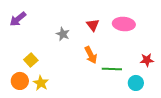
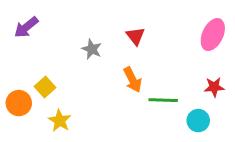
pink ellipse: (124, 24) -> (213, 35), moved, turned -70
orange circle: (20, 81) -> (19, 103), moved

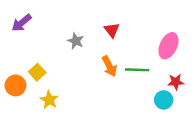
pink ellipse: (213, 35) -> (168, 46), moved
red star: (214, 87) -> (176, 82), moved
green line: (163, 100) -> (137, 70), moved

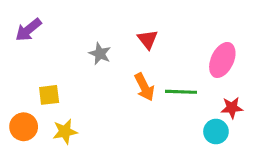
yellow square: (37, 72) -> (49, 95), turned 35
orange circle: (16, 85) -> (24, 127), moved
yellow star: (49, 100) -> (65, 132), turned 30

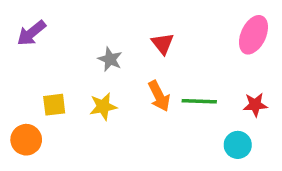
pink ellipse: (222, 60) -> (253, 35), moved
red star: (232, 108) -> (255, 105), moved
yellow star: (65, 132) -> (103, 106), moved

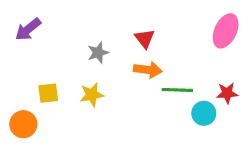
gray star: (110, 59) -> (98, 53), turned 30
orange arrow: (159, 96) -> (148, 70), moved, turned -56
cyan circle: (238, 145) -> (204, 113), moved

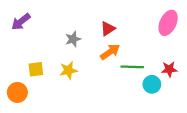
red triangle: (145, 39) -> (108, 29), turned 35
orange arrow: (148, 70) -> (110, 52), turned -42

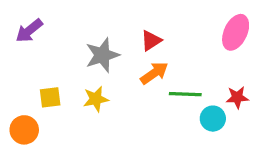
gray star: (73, 39) -> (102, 55), size x1.5

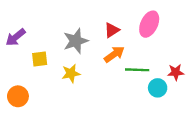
purple arrow: (29, 31) -> (16, 37), moved
pink ellipse: (236, 32) -> (149, 24), moved
yellow square: (50, 97) -> (40, 59), moved

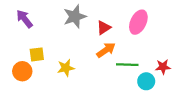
purple arrow: (16, 37) -> (24, 19), moved, turned 90
gray star: (76, 41) -> (75, 17), moved
orange circle: (18, 96) -> (22, 71), moved

